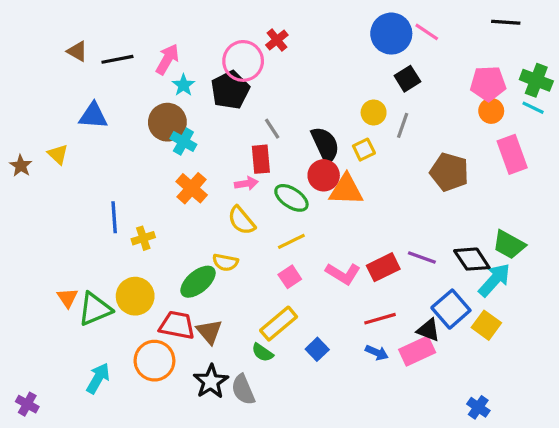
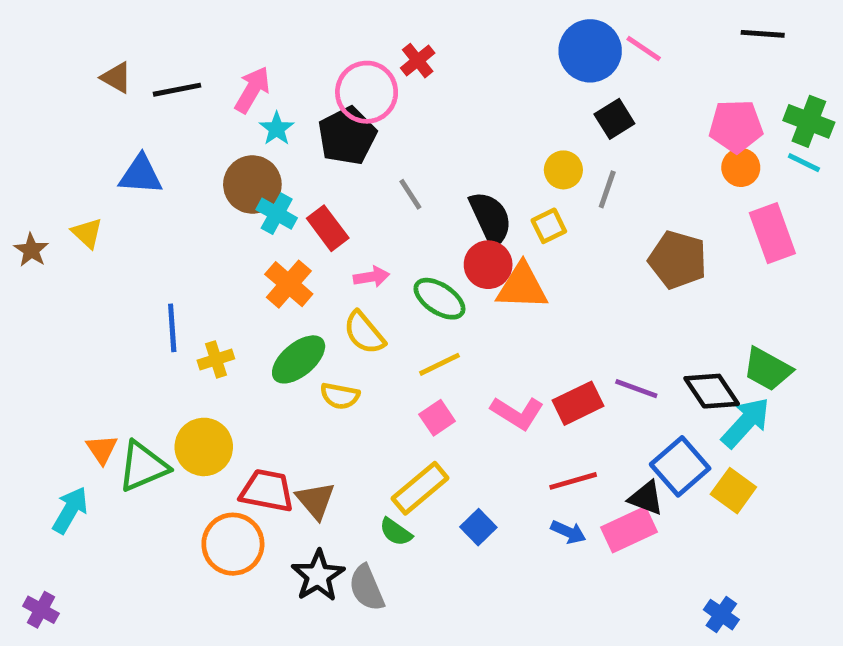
red rectangle: (261, 159) -> (328, 228), moved, turned -32
green ellipse: (198, 282) -> (299, 359), moved
cyan arrow: (98, 378) -> (70, 510), moved

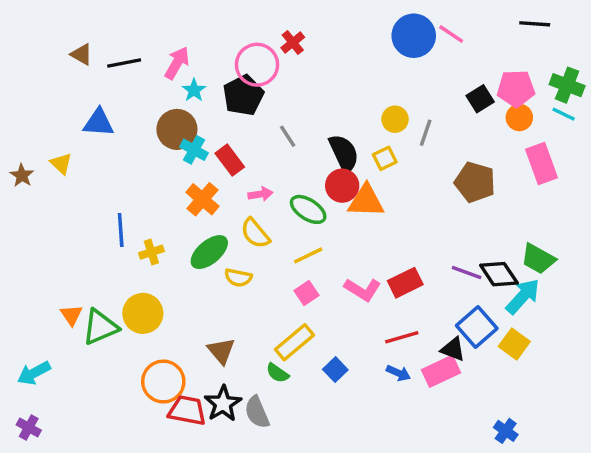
black square: (614, 119) -> (480, 99), moved
purple line: (636, 389) -> (467, 272), moved
red trapezoid: (267, 491) -> (187, 410), moved
cyan arrow: (70, 510) -> (34, 373), moved, turned -148

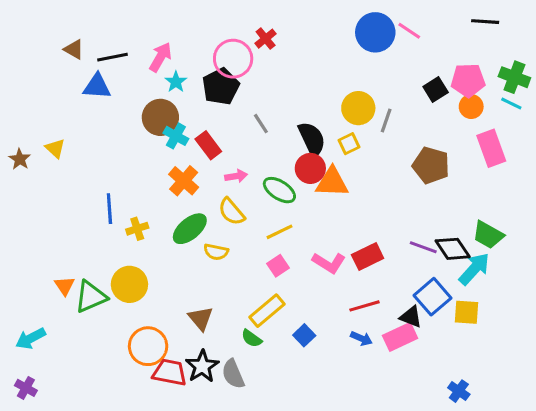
yellow circle: (395, 119) -> (358, 108), size x1.4
blue triangle: (99, 123) -> (97, 86), moved
yellow square: (514, 344) -> (467, 312), turned -32

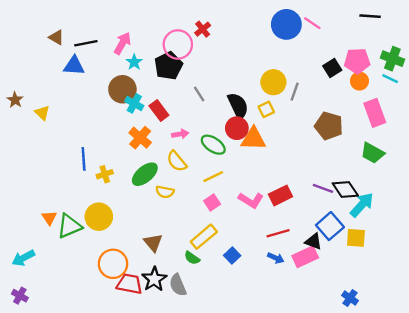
brown star: (20, 159) -> (15, 100), moved
green trapezoid: (488, 235) -> (372, 153), moved

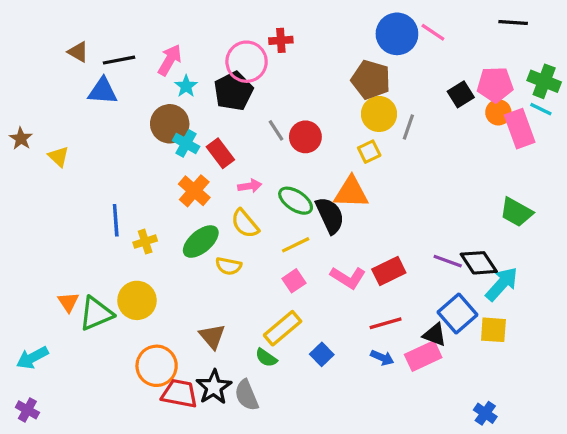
red cross: (203, 29) -> (281, 40), turned 35
black semicircle: (238, 106) -> (330, 215), moved
pink rectangle: (375, 113) -> (520, 129), moved
brown pentagon: (329, 126) -> (371, 80), moved
red circle: (237, 128) -> (305, 137), moved

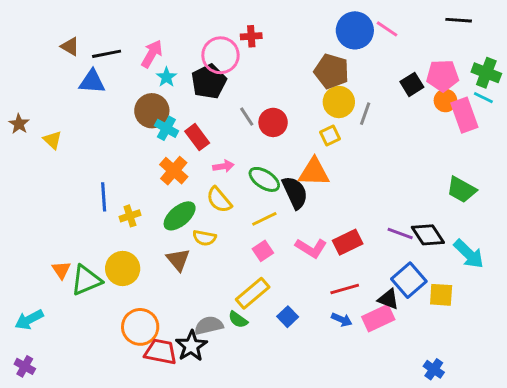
cyan arrow: (502, 284) -> (469, 254), moved, turned 92
brown triangle: (212, 336) -> (178, 260), moved
gray semicircle: (247, 395) -> (209, 325), moved, turned 100

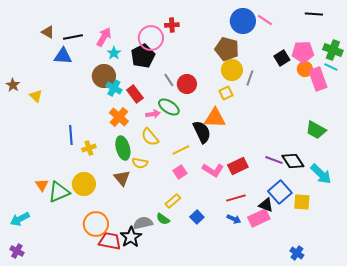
green ellipse: (264, 179) -> (169, 107), moved
green ellipse: (180, 216) -> (123, 148), turned -65
yellow rectangle: (253, 293) -> (173, 201), size x0.7

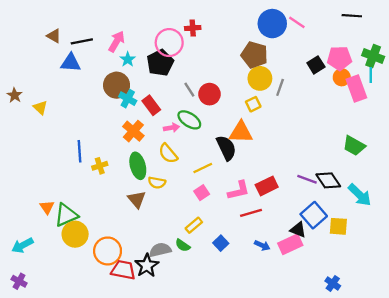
cyan line: (331, 67) -> (371, 75), turned 64
pink L-shape: (213, 170) -> (239, 190), turned -45
yellow circle: (84, 184) -> (75, 234), moved
red line: (236, 198) -> (251, 213), moved

